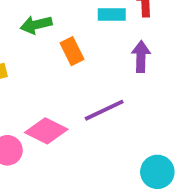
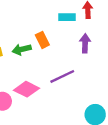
green arrow: (36, 25) -> (22, 49), moved

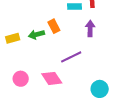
pink diamond: (26, 89) -> (52, 78), moved, turned 30

